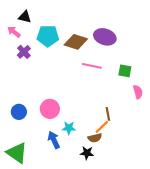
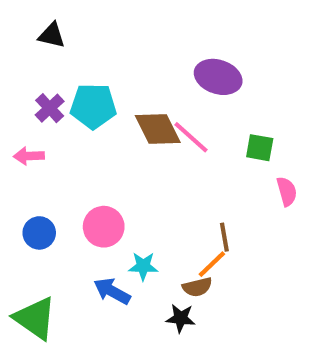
pink arrow: (14, 32) -> (29, 156), moved, turned -40
cyan pentagon: (48, 36) -> (93, 106), moved
brown diamond: (76, 42) -> (158, 129), moved, turned 45
pink line: (92, 66) -> (191, 137), turned 30
blue arrow: (54, 140) -> (112, 291), turned -36

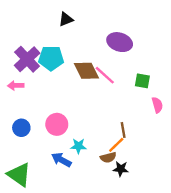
black triangle: (52, 35) -> (66, 19), moved, turned -35
purple cross: (50, 108) -> (27, 59), size x1.6
black star: (181, 318) -> (121, 169), moved

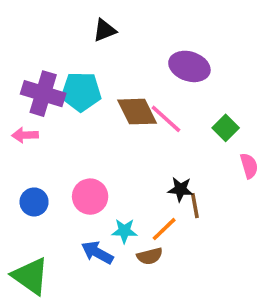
purple cross: (27, 59) -> (43, 94), turned -30
green square: (142, 81) -> (226, 128), turned 35
orange line: (116, 145) -> (164, 229), moved
brown semicircle: (108, 157) -> (150, 256), moved
black star: (121, 169) -> (180, 189), moved

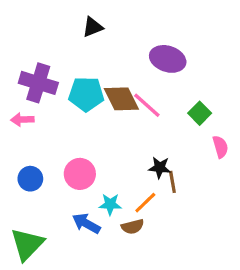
cyan pentagon: (81, 92) -> (86, 94), moved
green triangle: (30, 276) -> (27, 244), turned 39

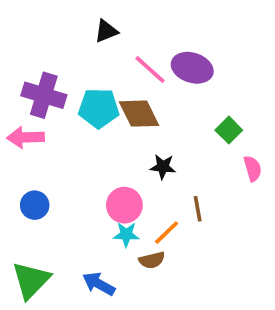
pink line: (147, 105) -> (150, 70), moved
pink arrow: (22, 120) -> (26, 137), size x1.4
black star: (160, 168) -> (163, 167), moved
pink circle: (80, 174) -> (124, 205), moved
blue arrow: (86, 223) -> (99, 284), moved

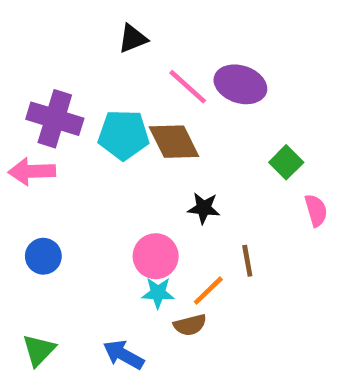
green triangle: (31, 280) -> (39, 350), size x0.7

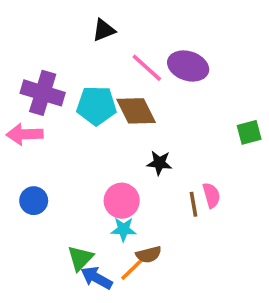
green square: (286, 162) -> (249, 132), moved, turned 30
pink semicircle: (316, 210) -> (211, 195), moved
orange line: (208, 291) -> (132, 269), moved
green triangle: (39, 350) -> (80, 258), moved

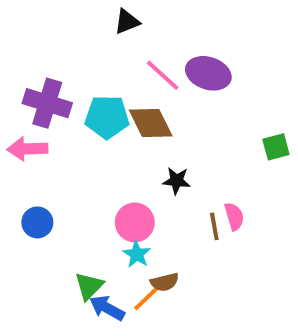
black triangle: (104, 30) -> (127, 22), moved
cyan star: (123, 229) -> (137, 254), turned 30

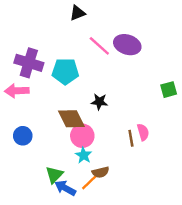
brown diamond: (151, 123) -> (71, 119), moved
black star: (177, 181) -> (99, 102), moved

